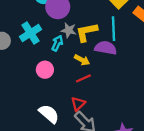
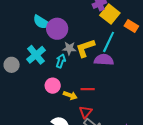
cyan line: (113, 29) -> (109, 42), turned 35
yellow arrow: (82, 60) -> (70, 95), moved
red line: (83, 78) -> (88, 89), turned 32

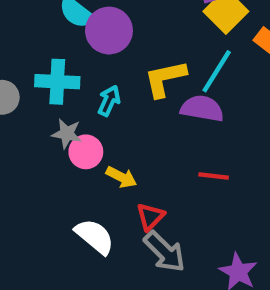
gray star: (69, 48) -> (67, 134), moved
cyan cross: (36, 55) -> (57, 82), turned 36
red line: (88, 89) -> (214, 176), moved

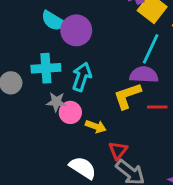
yellow L-shape: (165, 79) -> (127, 96), moved
cyan arrow: (109, 101) -> (82, 77), size x1.4
red line: (214, 176) -> (157, 107), moved

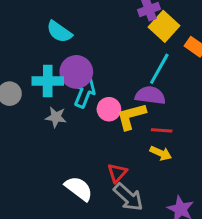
purple circle: (76, 30) -> (76, 72), moved
pink circle: (70, 112) -> (109, 109), moved
yellow arrow: (96, 126) -> (161, 153), moved

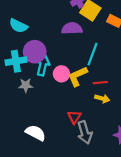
cyan line: (159, 69) -> (92, 54), moved
purple semicircle: (150, 95) -> (72, 28), moved
white semicircle: (79, 189) -> (36, 133), moved
gray arrow: (128, 197) -> (85, 133), turned 40

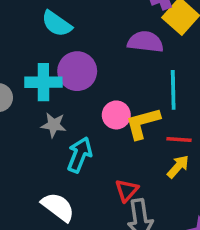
cyan line: (92, 54) -> (173, 90), turned -30
cyan arrow: (43, 65) -> (80, 155), moved
yellow arrow: (102, 98) -> (178, 167), turned -72

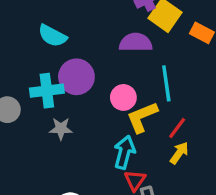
pink circle: (116, 115) -> (123, 97), moved
red line: (179, 139) -> (177, 128), turned -50
cyan arrow: (80, 155) -> (124, 152), moved

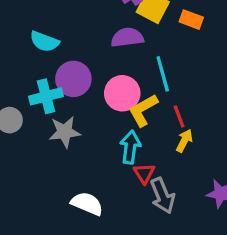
pink circle: (123, 97) -> (122, 93), size x1.4
red line: (177, 128) -> (179, 116), turned -50
gray star: (61, 129) -> (65, 132), size x1.4

